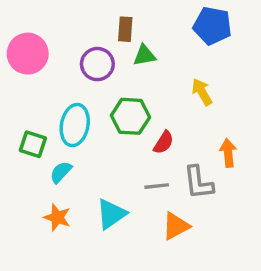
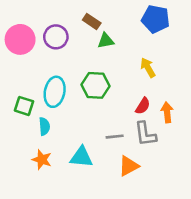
brown rectangle: (125, 29) -> (92, 22), turned -60
purple circle: (97, 64) -> (56, 37), moved
red semicircle: (164, 142) -> (143, 106), moved
cyan semicircle: (61, 172) -> (44, 126), turned 132
cyan triangle: (111, 214) -> (81, 157), turned 40

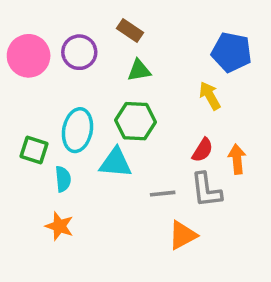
blue pentagon: (156, 19) -> (232, 52), moved
green triangle: (106, 41) -> (139, 70), moved
cyan triangle: (81, 157) -> (116, 163), moved

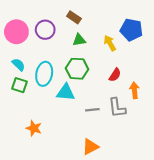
yellow arrow: (210, 96) -> (110, 43), moved
red semicircle: (203, 150) -> (115, 75), moved
cyan semicircle: (63, 179) -> (18, 65), moved, turned -40
orange triangle: (183, 235) -> (90, 147), moved

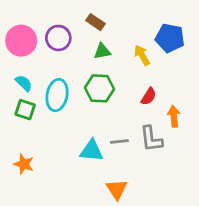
cyan triangle: (66, 92) -> (92, 151), moved
orange star: (34, 128) -> (24, 164), moved
orange triangle: (90, 147) -> (117, 189), turned -36

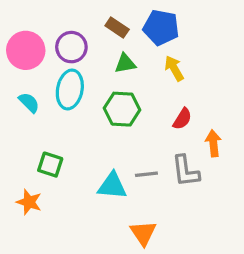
blue pentagon: (170, 38) -> (161, 28), moved
cyan ellipse: (57, 95) -> (70, 89), moved
green square: (25, 110) -> (50, 165), moved

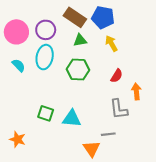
brown rectangle: (117, 28) -> (75, 17), size x1.5
green square: (50, 165) -> (46, 113), moved
gray line: (146, 174) -> (108, 134), moved
orange star: (29, 202) -> (17, 139), moved

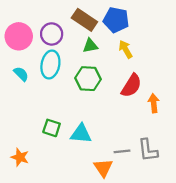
red semicircle: (117, 76) -> (131, 86), size x1.5
gray L-shape: (119, 109) -> (148, 150), moved

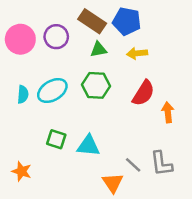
yellow arrow: (126, 49) -> (137, 53), turned -66
cyan ellipse: (50, 65) -> (52, 91), moved, turned 48
cyan semicircle: (21, 74) -> (23, 94), moved, turned 49
gray line: (122, 151) -> (133, 165), turned 49

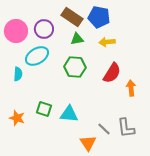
cyan ellipse: (52, 91) -> (37, 56), moved
orange star: (22, 171) -> (17, 118), moved

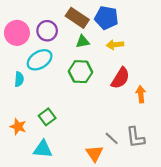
green square: (44, 109) -> (47, 117), turned 35
cyan triangle: (69, 114) -> (43, 149), moved

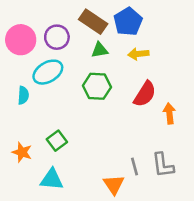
blue pentagon: (106, 18) -> (128, 22), turned 30
gray line: (112, 138) -> (134, 166), turned 32

